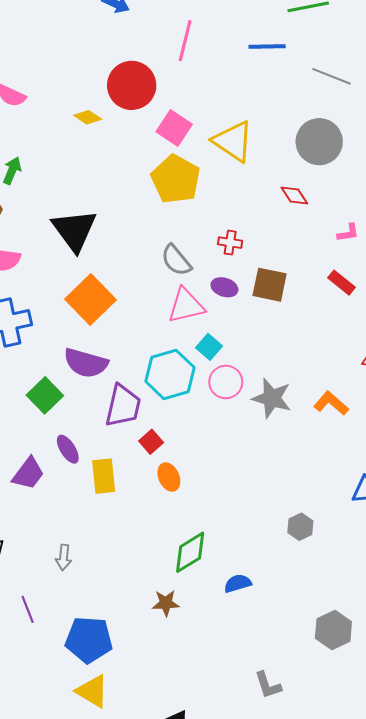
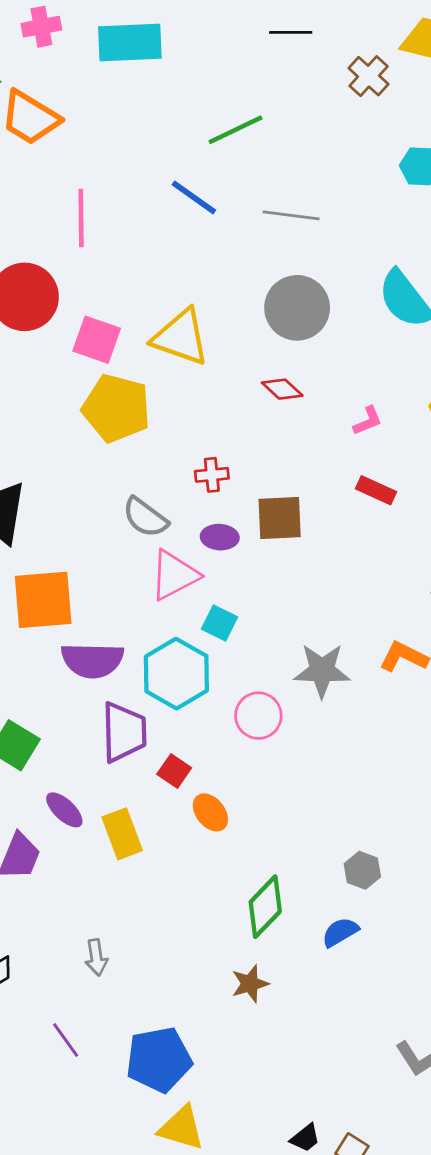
blue line: (267, 46) -> (194, 197), turned 51
orange square: (91, 299) -> (43, 600), turned -36
purple semicircle: (86, 363) -> (92, 660), moved
pink circle: (226, 382) -> (258, 716), moved
gray hexagon: (300, 527) -> (362, 870), moved

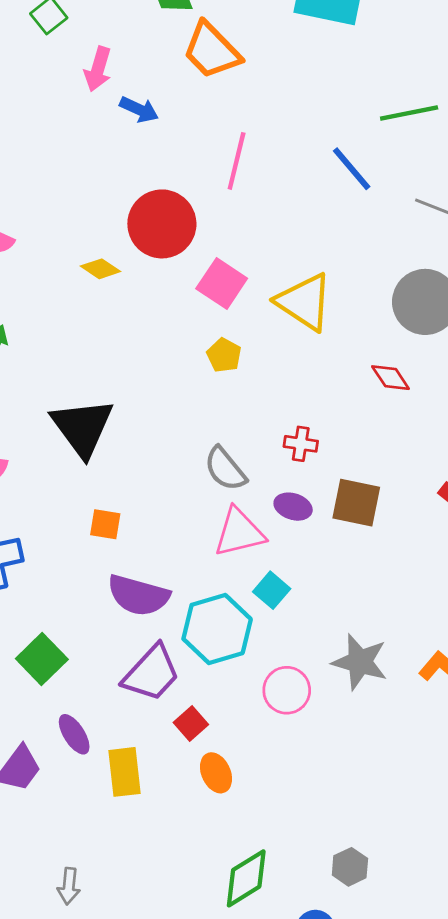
yellow pentagon: (116, 408) -> (224, 355), size x0.5
orange square: (43, 600) -> (105, 524), size x0.5
purple trapezoid: (124, 732) -> (151, 673), turned 30

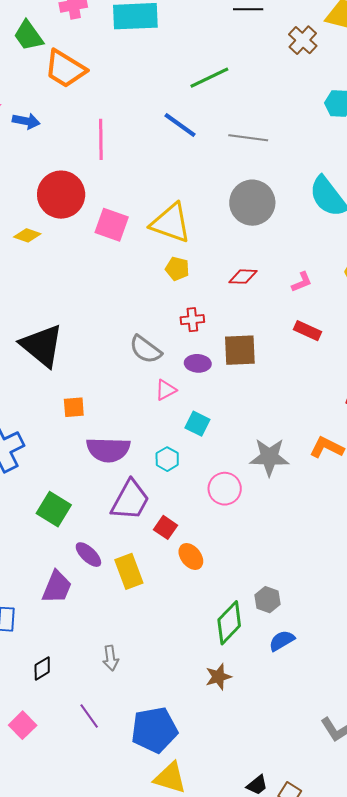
yellow pentagon: (224, 355) -> (177, 269), moved
red diamond: (391, 378) -> (243, 277), moved, turned -40
pink triangle: (239, 532) -> (166, 390), size x0.6
cyan hexagon: (217, 629) -> (167, 459), size x0.5
gray hexagon: (350, 867) -> (267, 600), moved

